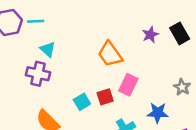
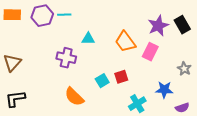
purple star: (150, 35) -> (158, 26), size x1.5
cyan triangle: (48, 49) -> (88, 39), moved, turned -40
pink rectangle: (128, 85) -> (150, 52), moved

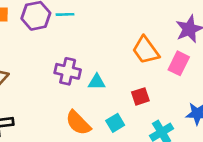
cyan triangle: (88, 39) -> (97, 82), moved
cyan square: (102, 81) -> (115, 123), moved

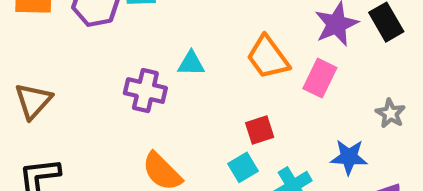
cyan triangle: (97, 82) -> (191, 64), moved
cyan square: (115, 123) -> (243, 167), moved

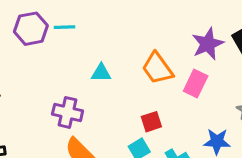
purple cross: (145, 91) -> (68, 112), moved

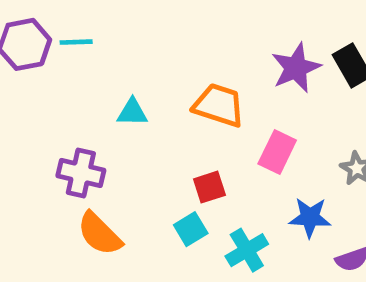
orange trapezoid: (157, 68) -> (219, 105), turned 144
pink rectangle: (196, 84) -> (277, 152), moved

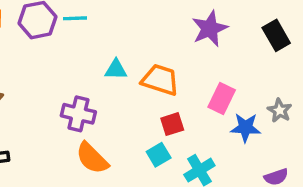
purple star: (296, 68) -> (210, 29), moved
orange trapezoid: (219, 105) -> (160, 80), moved
blue star: (310, 217) -> (245, 127), moved

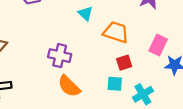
cyan triangle: (116, 70) -> (85, 13), moved, turned 42
cyan square: (159, 155) -> (115, 84), turned 35

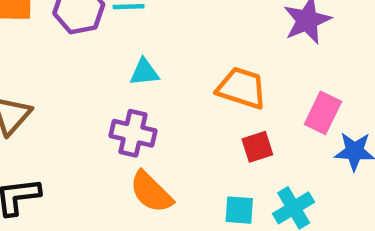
cyan triangle: (85, 13) -> (144, 72), moved, turned -49
cyan square: (115, 84) -> (239, 210), moved

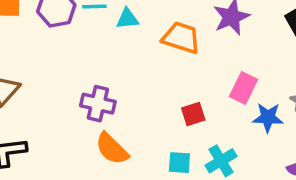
cyan triangle: (144, 72) -> (127, 19), moved
orange trapezoid: (242, 88) -> (181, 38), moved

